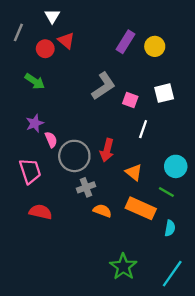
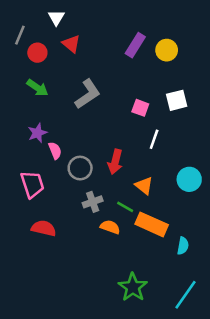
red circle: (45, 49) -> (37, 53), moved
gray L-shape: (103, 86) -> (88, 94), moved
gray circle: (74, 156) -> (80, 168), size x0.7
green line: (166, 192) -> (125, 207), moved

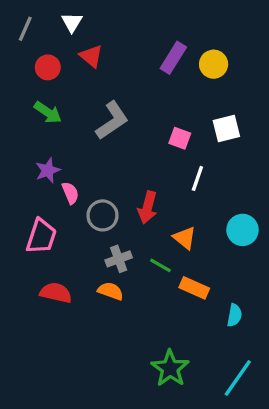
gray line: (20, 35) -> (25, 29), moved
pink trapezoid: (32, 184) -> (41, 236), turned 36
orange rectangle: (152, 224) -> (194, 288), size x0.7
orange semicircle: (110, 227) -> (111, 291), moved

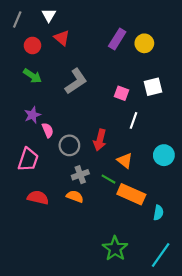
orange rectangle: (194, 288) -> (131, 194), size x1.4

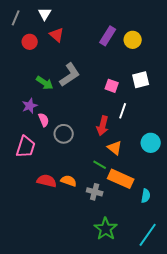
green arrow: (32, 76) -> (45, 83), moved
red arrow: (100, 140) -> (103, 126), moved
gray cross: (80, 175) -> (95, 192), moved, turned 35
red semicircle: (38, 198) -> (47, 181), moved

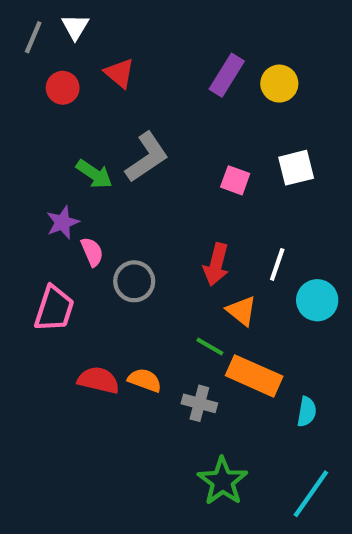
white triangle: (45, 14) -> (75, 27), moved
white line: (123, 111) -> (277, 264), moved

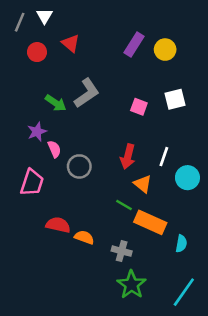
orange semicircle: (145, 380) -> (84, 237), moved
gray cross: (199, 403) -> (122, 251), moved

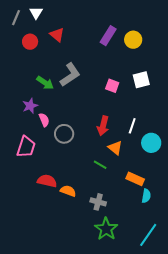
orange rectangle: (150, 222) -> (135, 179), moved, size x0.7

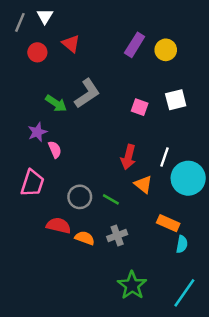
gray circle: (64, 134) -> (80, 197), moved
cyan circle: (151, 143) -> (188, 178), size x1.4
green line: (100, 165) -> (111, 199), moved
gray cross: (98, 202) -> (117, 236), moved, turned -35

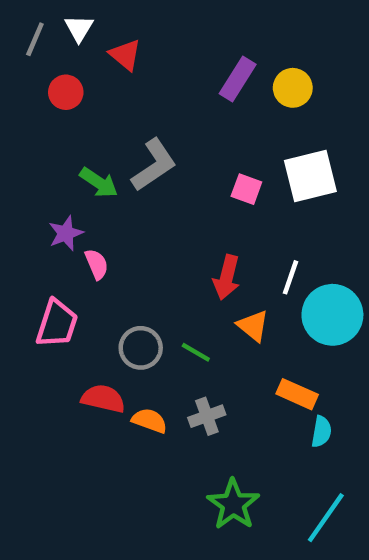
red triangle: (71, 44) -> (125, 55), moved
white square: (176, 100) -> (310, 176), size x1.4

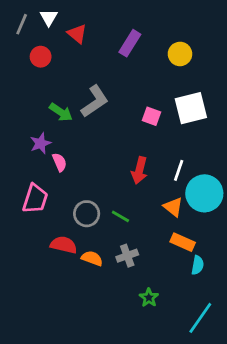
purple rectangle: (238, 79) -> (130, 43), moved
orange triangle: (253, 326) -> (173, 207), moved
green star: (233, 504) -> (149, 298), moved, size x0.6

